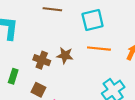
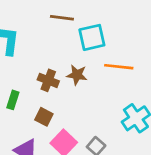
cyan square: (93, 20) -> (92, 37), moved

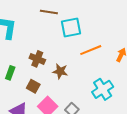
orange line: (119, 67) -> (91, 50), turned -30
brown star: (77, 75) -> (60, 71), moved

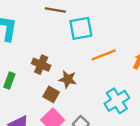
brown square: (33, 86) -> (51, 94), moved

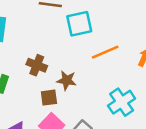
brown square: (51, 94) -> (49, 98), turned -35

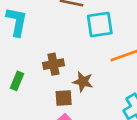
brown cross: (37, 65) -> (53, 64), turned -36

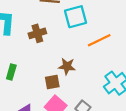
brown cross: (53, 64) -> (37, 33), moved

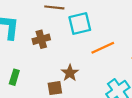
brown star: (67, 66) -> (70, 73), turned 30

